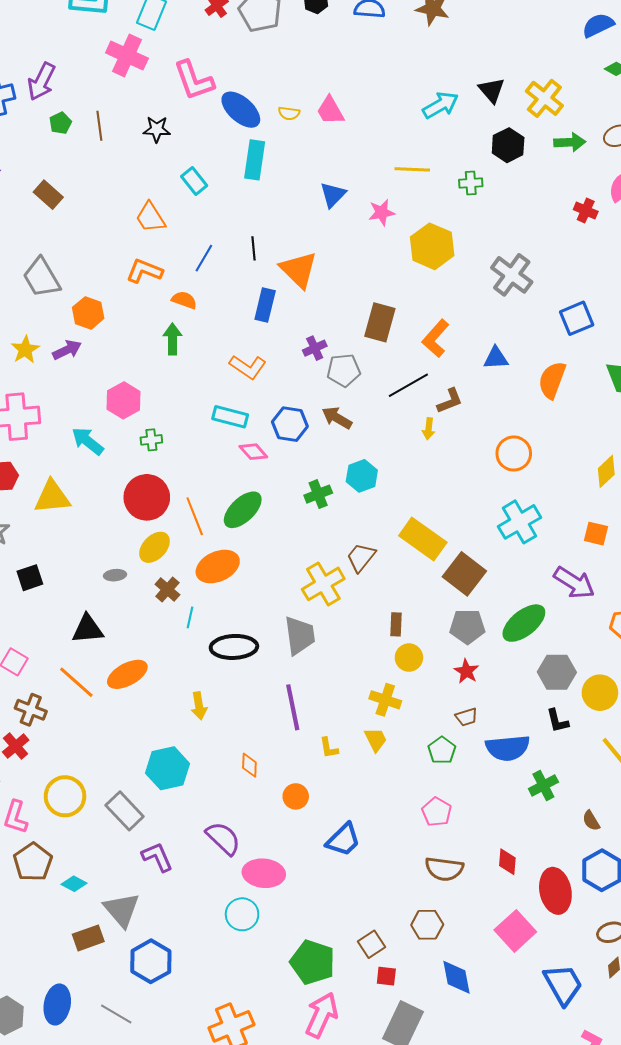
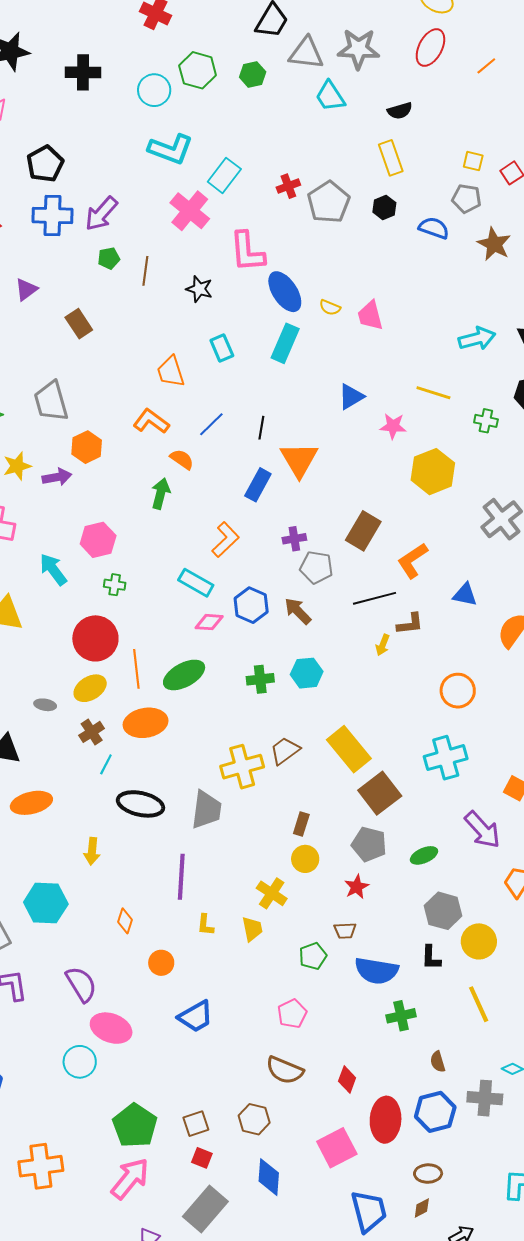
orange L-shape: (248, 367) -> (225, 540), turned -93
pink diamond: (253, 452) -> (209, 622), turned -60
green ellipse: (524, 623) -> (424, 855), size x0.6

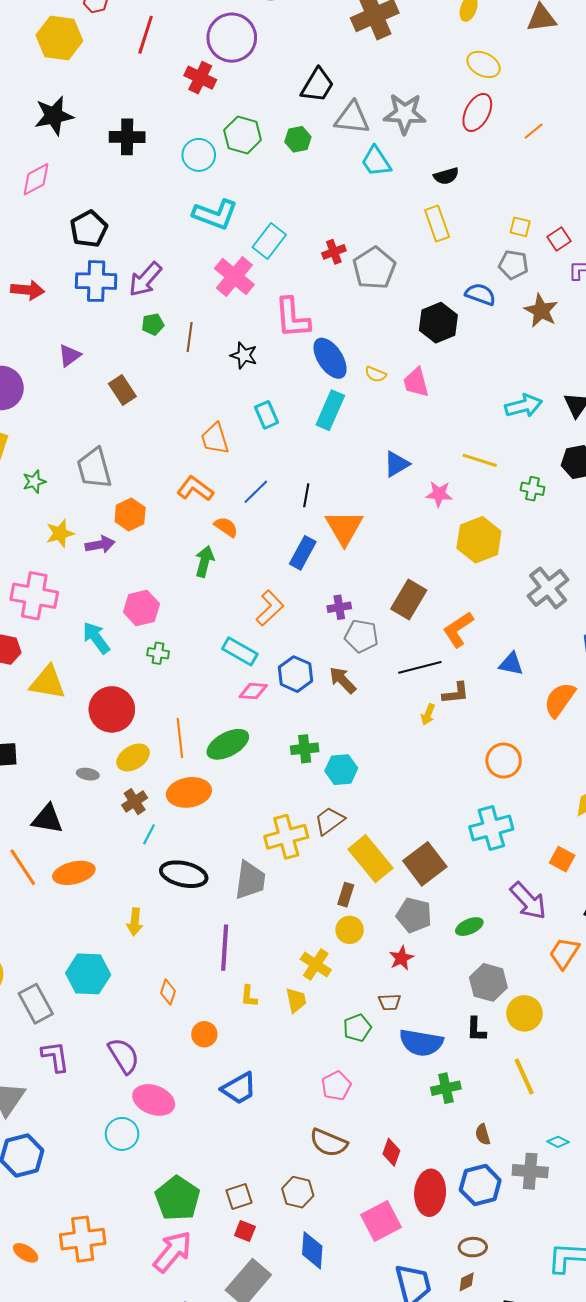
black hexagon: (384, 207) -> (438, 323), moved, size x1.6
red circle: (95, 638) -> (112, 709), moved
cyan hexagon: (307, 673) -> (341, 770), moved
yellow rectangle: (349, 749) -> (371, 859), moved

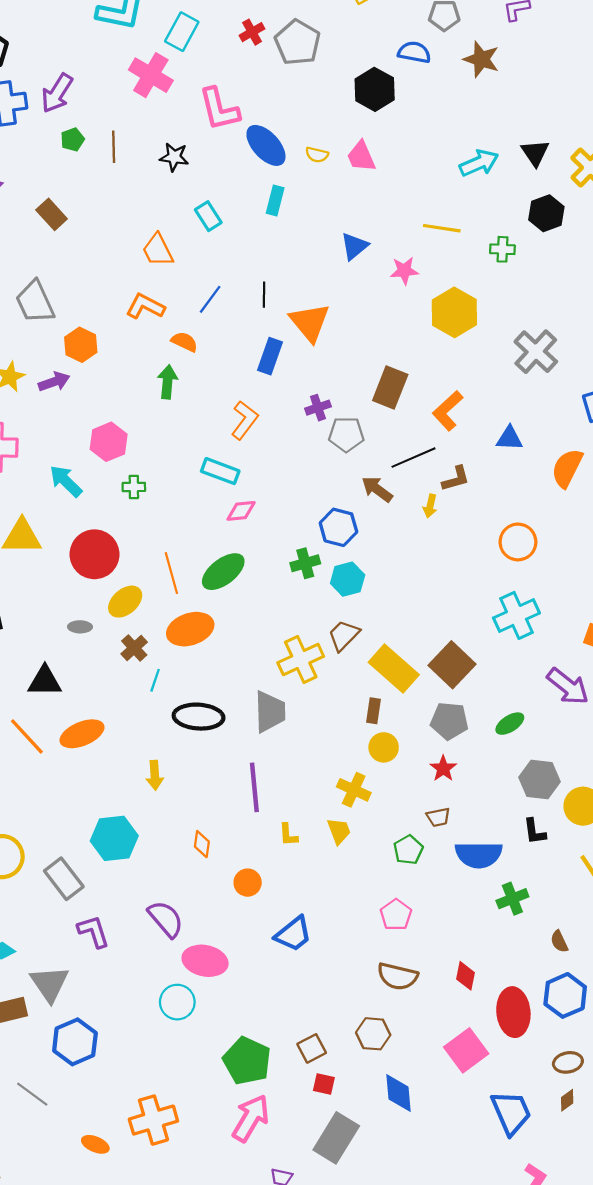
cyan rectangle: (330, 410) -> (275, 200), size x0.7
blue hexagon: (296, 674) -> (338, 527), moved
brown arrow: (343, 680) -> (377, 489), moved

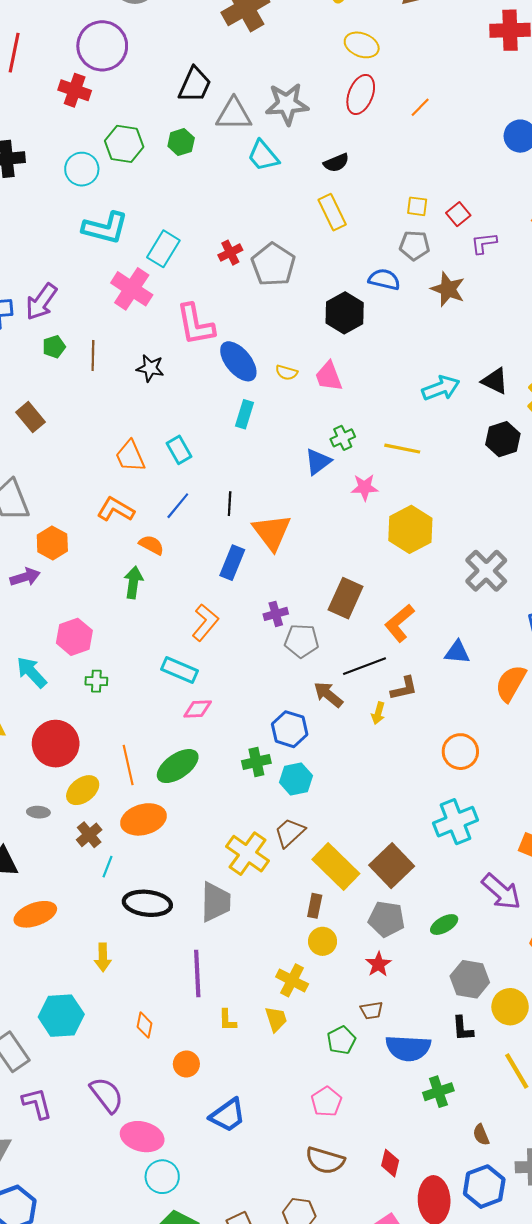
black triangle: (535, 153) -> (495, 381), turned -32
cyan rectangle: (208, 216) -> (179, 450), moved
green cross: (502, 249) -> (343, 438), moved, turned -30
yellow cross: (301, 659) -> (248, 854), turned -33
cyan circle: (177, 1002) -> (162, 1177), moved

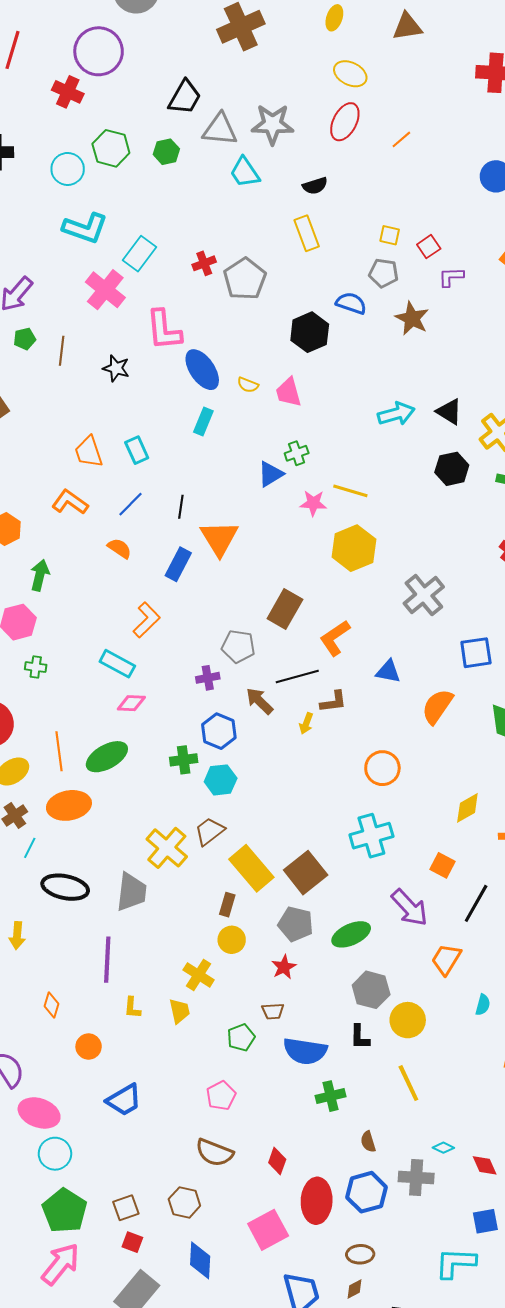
yellow line: (402, 449) -> (350, 491), moved
orange semicircle: (151, 545) -> (119, 548), moved
green arrow: (133, 582) -> (40, 575), moved
purple cross: (276, 614) -> (208, 678), moved
green ellipse: (444, 925) -> (351, 934), size x1.4

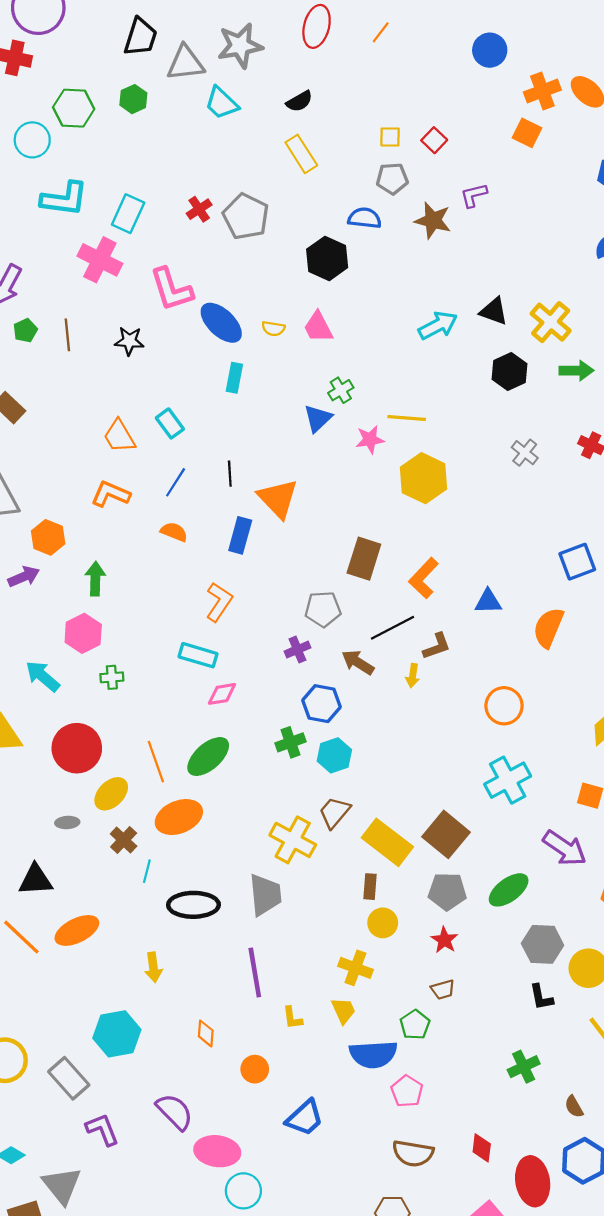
purple L-shape: (451, 277) -> (474, 195), moved
gray cross: (424, 595) -> (525, 453), moved, size x0.6
blue semicircle: (305, 1051) -> (373, 1054), moved

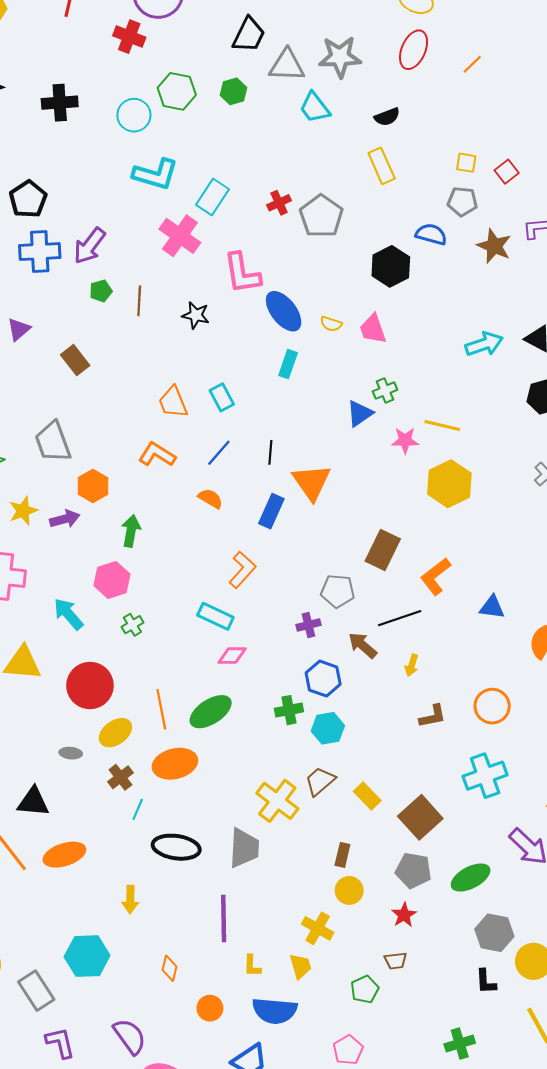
brown L-shape: (437, 646) -> (433, 716), moved
green cross: (112, 677) -> (132, 625), turned -35
yellow rectangle: (387, 842) -> (367, 796), moved, size x0.6
blue semicircle: (373, 1054) -> (275, 1011), moved

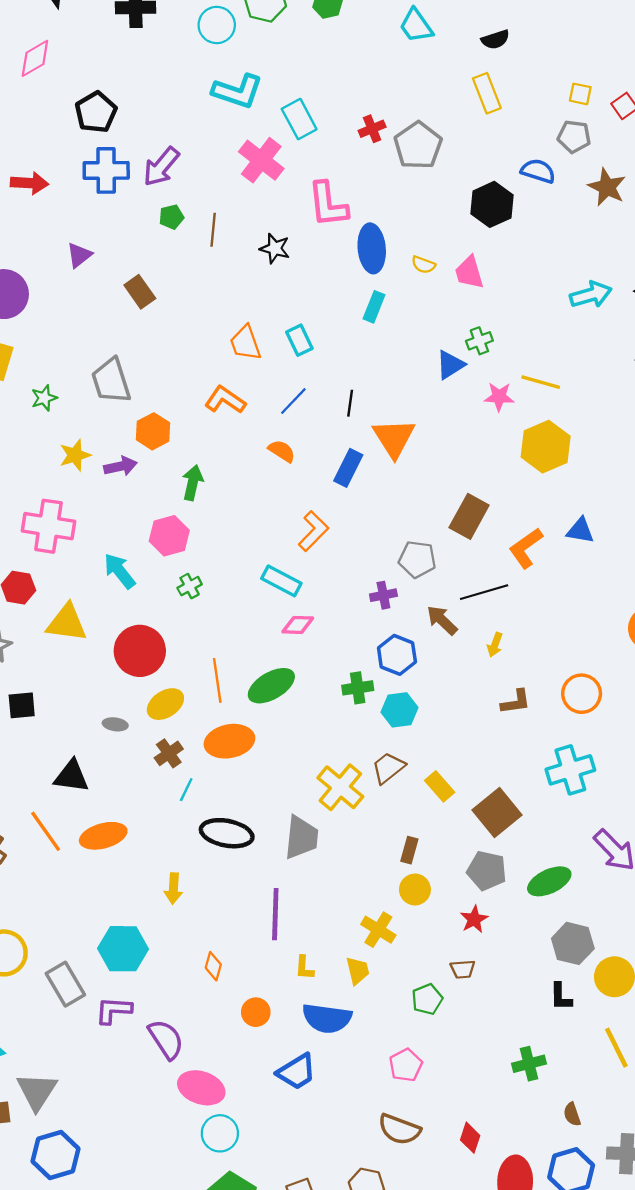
cyan rectangle: (212, 197) -> (299, 119), turned -64
blue ellipse: (284, 311) -> (372, 248), turned 30
blue triangle: (492, 607) -> (580, 530), moved
purple L-shape: (60, 1043) -> (114, 1010), moved, turned -76

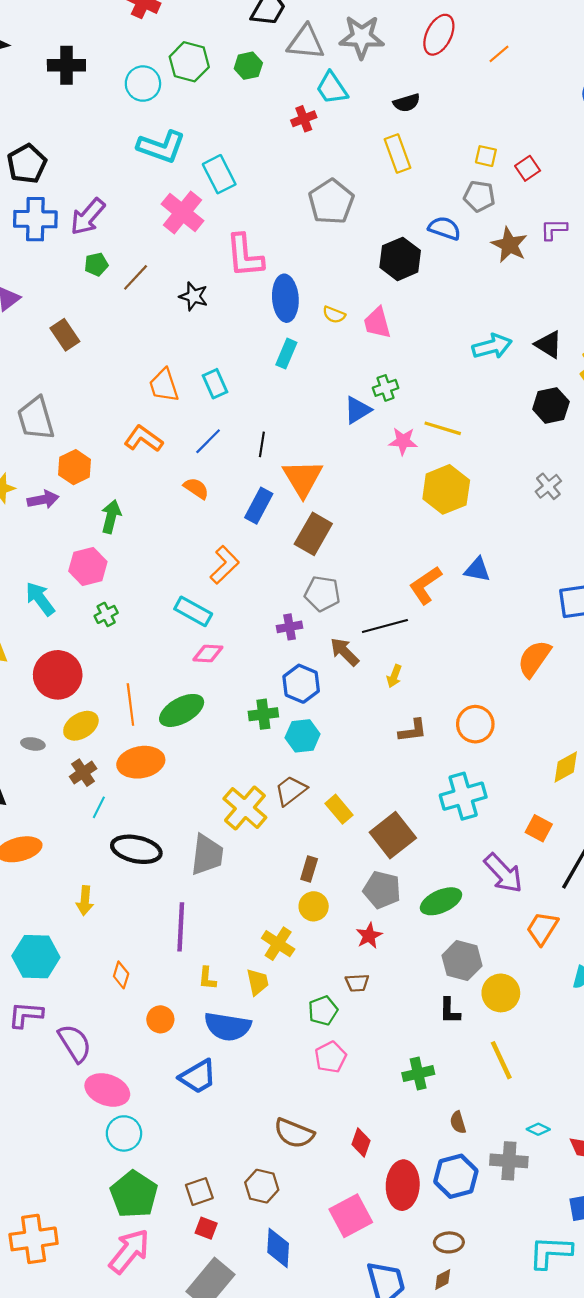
red cross: (372, 129) -> (304, 119), moved
brown line: (213, 230) -> (136, 277), turned 36
brown rectangle: (469, 516) -> (313, 534), moved
pink pentagon: (406, 1065) -> (331, 1057), moved

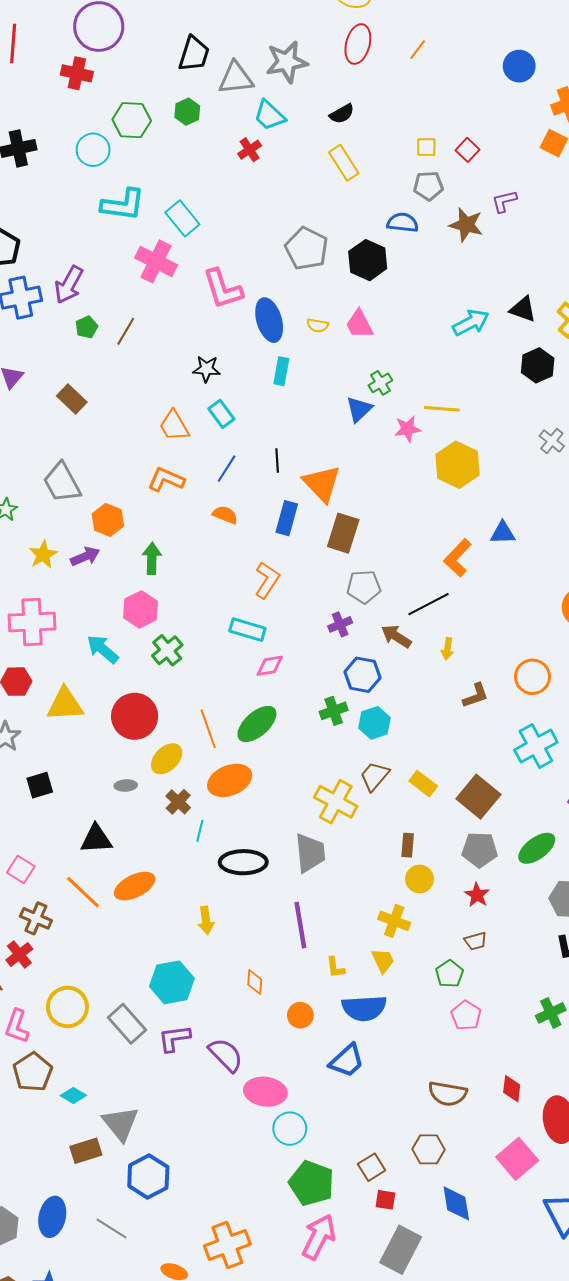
gray pentagon: (331, 202) -> (306, 249), moved
black star: (194, 296) -> (206, 369), moved
green cross: (106, 614) -> (167, 650), size x1.4

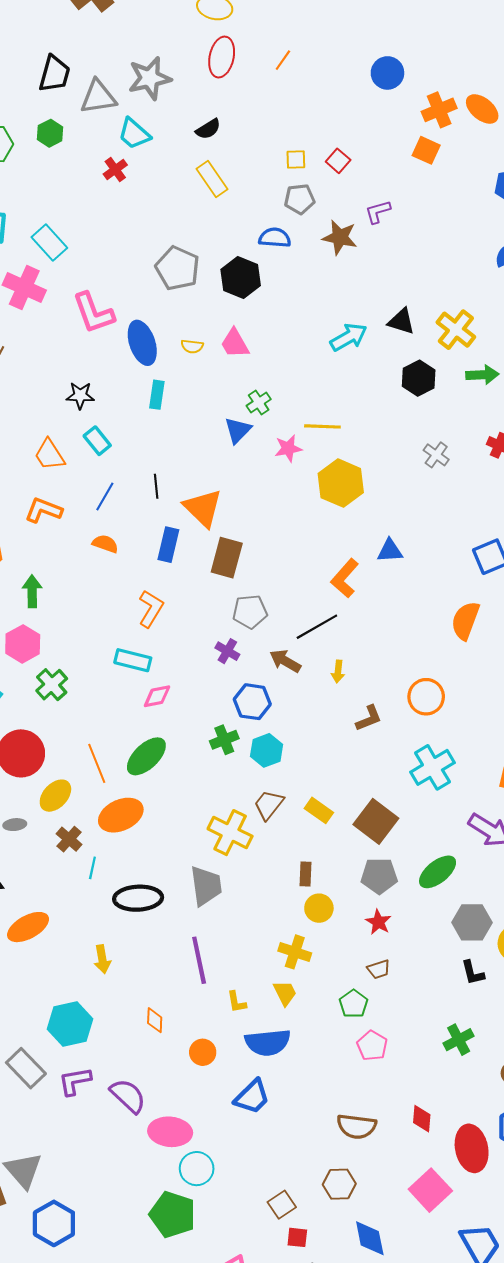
purple cross: (340, 624) -> (227, 651), turned -35
green pentagon: (311, 1183) -> (173, 1215), moved

